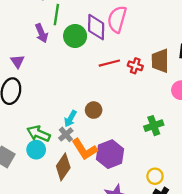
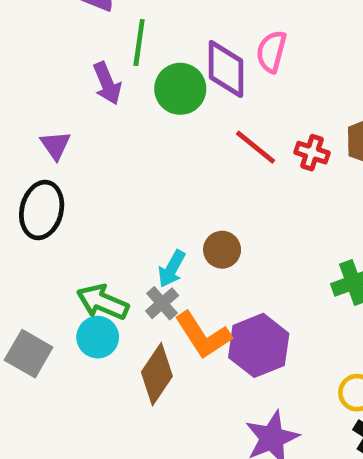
pink semicircle: (117, 19) -> (271, 52), size x0.7
red line: (109, 63) -> (256, 147), turned 54

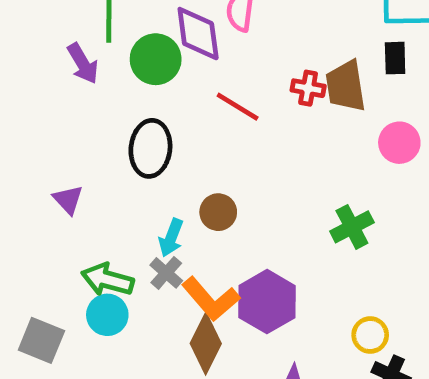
purple triangle: (55, 145) -> (68, 200), moved
red cross: (312, 153) -> (308, 88), moved
black ellipse: (42, 210) -> (150, 148), moved
brown diamond: (157, 374) -> (206, 344), moved

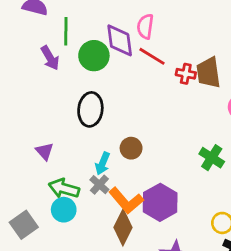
red line: (238, 107) -> (152, 56), moved
purple triangle: (68, 200) -> (45, 151), moved
green cross: (352, 227) -> (212, 158), turned -30
gray square: (41, 340) -> (24, 225), turned 32

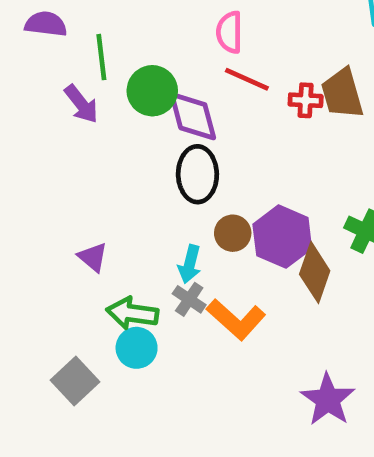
purple diamond: (120, 40) -> (193, 116), moved
black ellipse: (90, 109) -> (197, 174), moved
purple hexagon: (160, 202) -> (282, 237), moved
brown diamond: (123, 227) -> (315, 272), moved

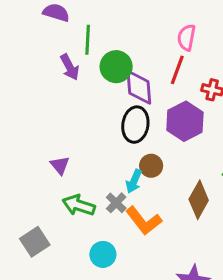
pink semicircle: (229, 32) -> (186, 38), moved
red line: (247, 79) -> (177, 70), turned 76
purple hexagon: (282, 237) -> (185, 121), moved
cyan arrow: (190, 264) -> (134, 181), moved
cyan circle: (137, 348) -> (103, 254), moved

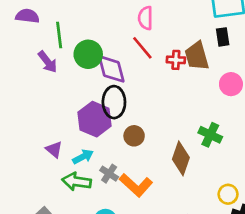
red line: (177, 70) -> (142, 48), turned -50
purple hexagon: (185, 121) -> (95, 119), moved
cyan arrow: (134, 181) -> (83, 157), moved, turned -132

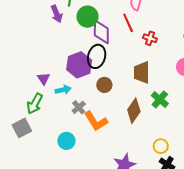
brown trapezoid: (197, 56) -> (142, 72), moved
green arrow: (77, 182) -> (35, 104), moved, turned -85

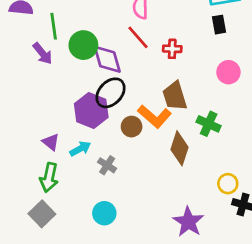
black ellipse: (97, 56) -> (110, 93), turned 45
orange L-shape: (96, 121) -> (155, 117), moved

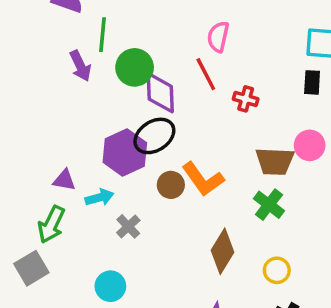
brown trapezoid: (175, 96) -> (275, 161), moved, turned -84
purple triangle: (51, 142) -> (64, 180), turned -42
brown diamond: (179, 148) -> (222, 251), moved
yellow circle: (228, 184) -> (277, 270), moved

